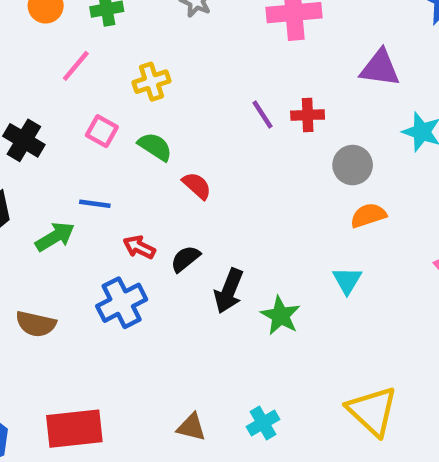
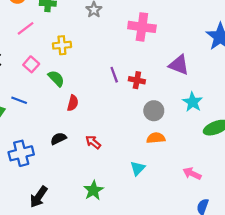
red semicircle: (197, 186) -> (73, 103), turned 49
red arrow: (139, 247) -> (93, 142), moved
black arrow: (229, 291) -> (39, 197), moved
green star: (280, 316) -> (93, 190), moved

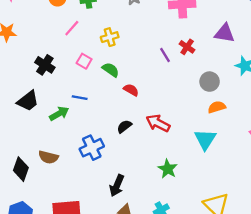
red cross: (137, 80) -> (187, 47), moved, turned 35
red semicircle: (73, 103) -> (131, 90), turned -63
red arrow: (93, 142) -> (158, 123), size x1.5
cyan triangle: (138, 168) -> (205, 139), size x1.5

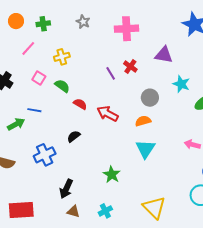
orange semicircle: (217, 107) -> (143, 121), moved
red arrow: (158, 123) -> (108, 114), moved

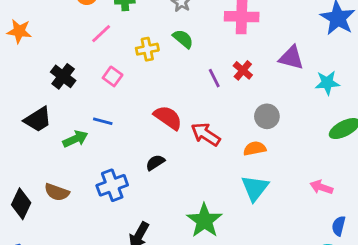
cyan star: (181, 84) -> (327, 83), moved, turned -30
green semicircle: (62, 86) -> (183, 39), moved
red semicircle: (80, 104) -> (168, 118), size x1.5
green star: (112, 175) -> (204, 221), size x1.4

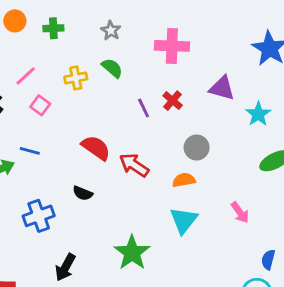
pink line: (101, 34) -> (26, 76), moved
cyan star: (327, 83) -> (258, 114), turned -30
black semicircle: (155, 163) -> (83, 193), turned -126
pink arrow: (321, 187) -> (240, 212), moved, turned -145

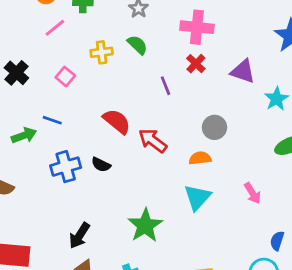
pink line: (26, 76) -> (55, 28), moved
red cross: (173, 101) -> (196, 64), moved
blue cross: (39, 216) -> (66, 167), moved

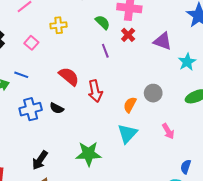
green semicircle: (137, 45) -> (103, 22), moved
gray circle: (214, 127) -> (153, 93), moved
red arrow: (153, 141) -> (95, 91), turned -140
orange semicircle: (200, 158) -> (130, 105), turned -56
green star: (145, 225) -> (89, 154), turned 30

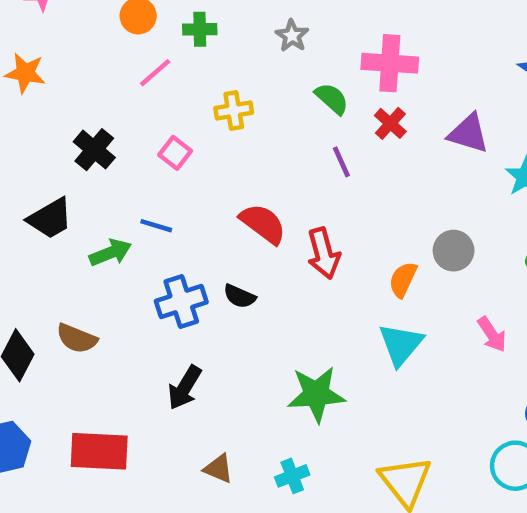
black arrow: (40, 160) -> (185, 388), moved

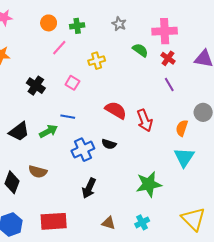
purple line: (341, 162) -> (169, 85), moved
black trapezoid: (50, 218) -> (19, 132), moved

